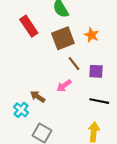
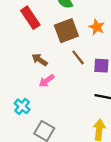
pink arrow: (64, 86) -> (47, 81), moved
brown arrow: (38, 97) -> (40, 60), moved

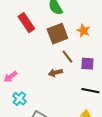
brown arrow: (40, 60) -> (55, 73), moved, turned -48
pink arrow: (47, 81) -> (10, 77), moved

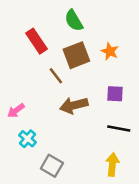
brown line: (67, 57) -> (56, 76), moved
brown arrow: (55, 73) -> (74, 105), size x1.5

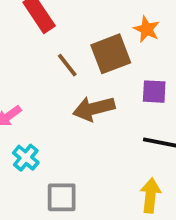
brown square: (76, 55) -> (111, 54), moved
gray square: (52, 166) -> (62, 197), turned -30

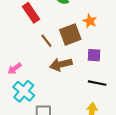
cyan cross: (26, 158) -> (24, 91), size x1.5

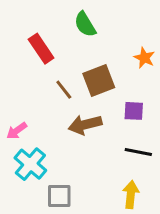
orange star: (90, 21) -> (144, 58), moved

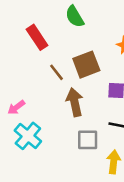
brown arrow: (85, 125) -> (75, 102), turned 92
gray square: (59, 196) -> (88, 140), moved

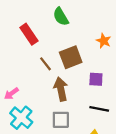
gray square: (88, 140) -> (61, 120), moved

